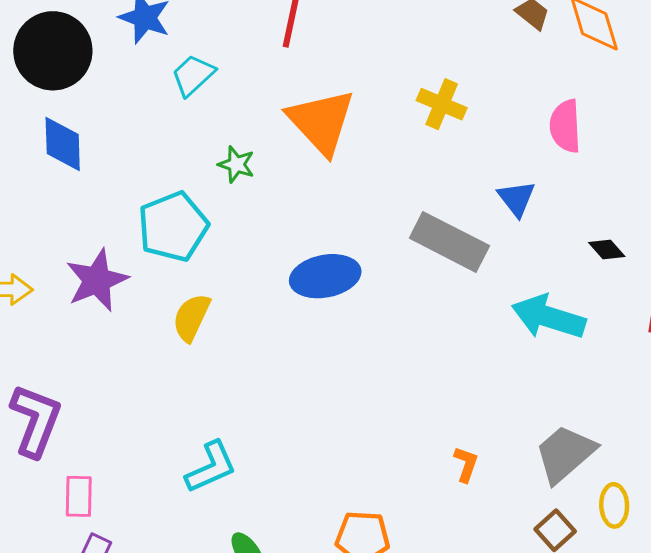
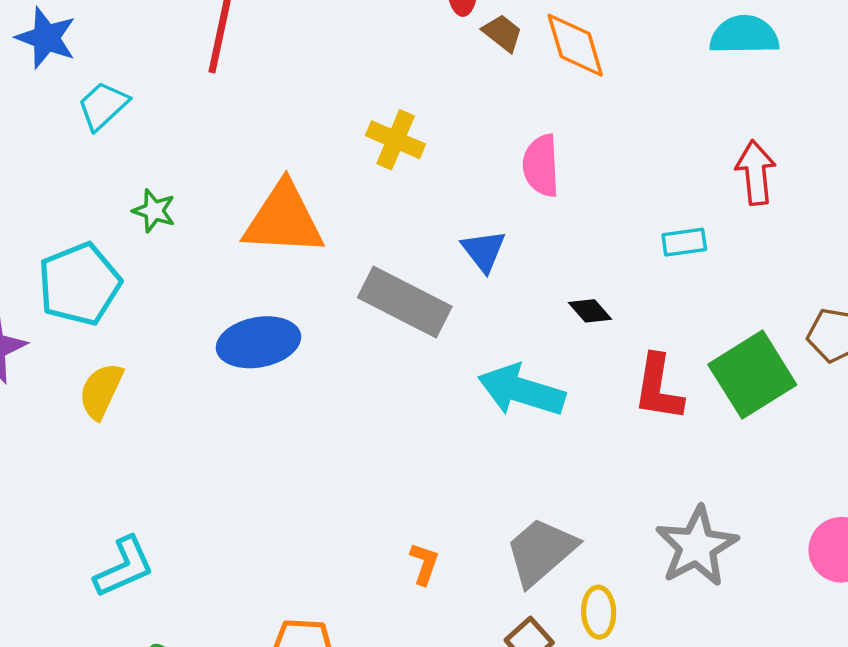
orange triangle: (321, 122) -> (284, 219), moved, turned -44

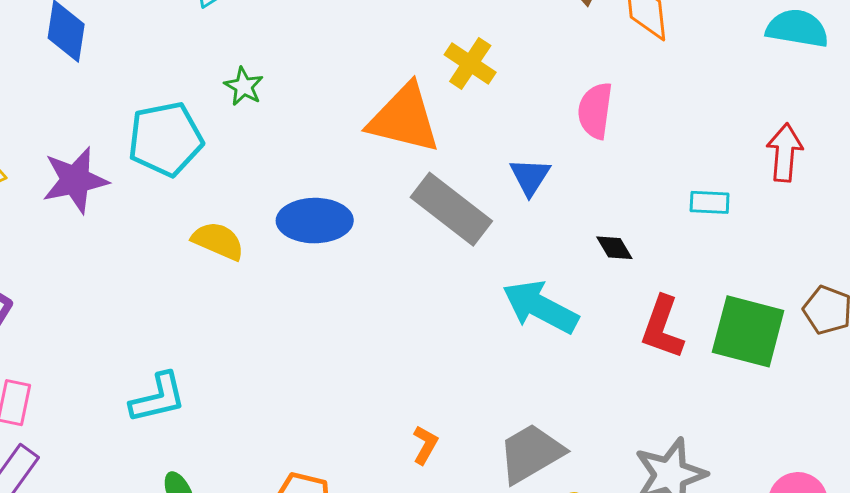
orange triangle: (284, 219) -> (404, 119), moved
green square: (752, 375) -> (748, 331), turned 36
yellow semicircle: (101, 391) -> (218, 241), moved, turned 78

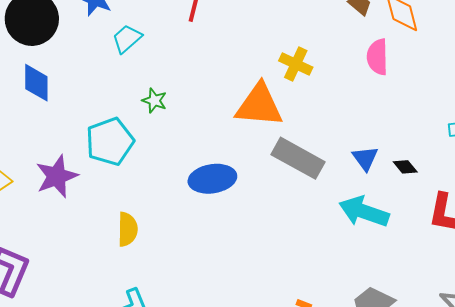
pink semicircle: (595, 111) -> (377, 57), moved
blue triangle: (530, 177) -> (365, 158), moved
yellow semicircle: (218, 241) -> (128, 229), moved, turned 76

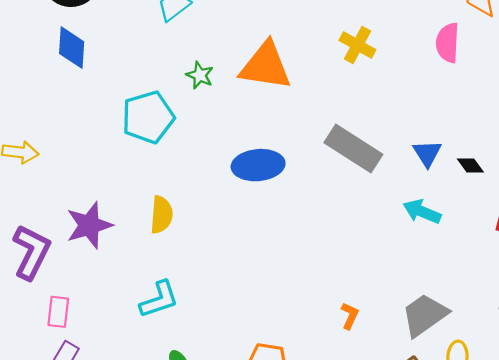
orange triangle: (259, 105) -> (266, 66), moved
purple star: (57, 176) -> (89, 225), moved
cyan arrow: (364, 212) -> (422, 212), size x0.7

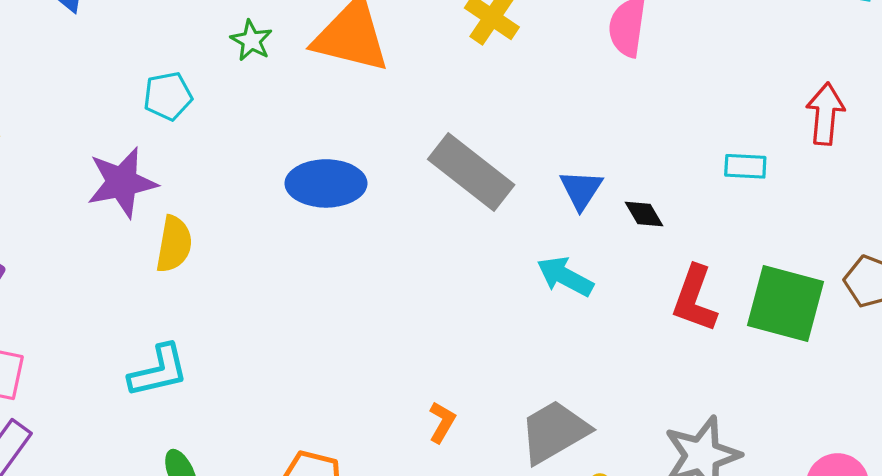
cyan pentagon: (148, 117) -> (168, 96), size x0.6
purple star: (89, 225) -> (122, 182), moved

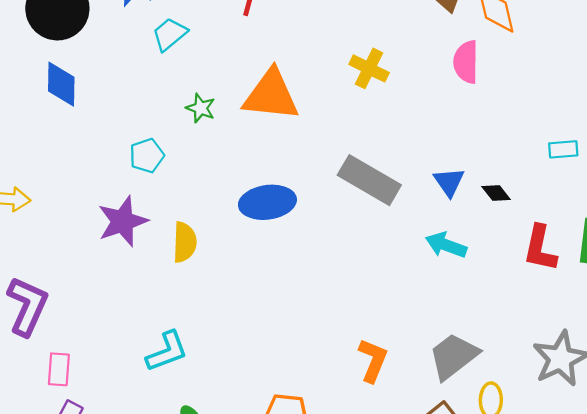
yellow semicircle: (174, 244) -> (185, 242), moved
orange L-shape: (442, 422) -> (373, 360), size x1.5

